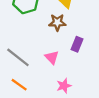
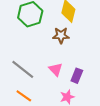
purple rectangle: (77, 44) -> (77, 76), moved

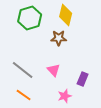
purple rectangle: (77, 76) -> (83, 79), moved

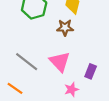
pink triangle: (54, 70) -> (60, 62), size x1.5
orange line: (24, 95) -> (15, 88), moved

